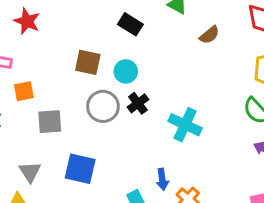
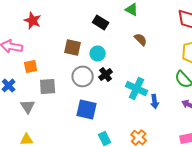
brown semicircle: (209, 35) -> (141, 39), moved, turned -96
blue square: (80, 169) -> (87, 109), moved
gray triangle: (30, 172) -> (28, 106), moved
blue arrow: (162, 179) -> (155, 101), moved

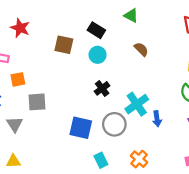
brown square: (73, 47) -> (64, 45), moved
cyan circle: (98, 53) -> (98, 55), moved
gray circle: (83, 76) -> (114, 124), moved
cyan cross: (137, 88) -> (137, 104), turned 30

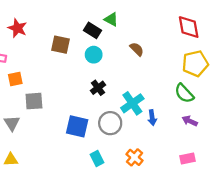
green triangle: (131, 16) -> (111, 19), moved

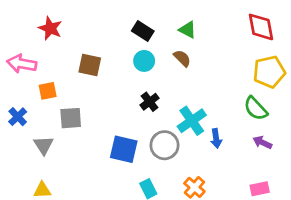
green triangle: (111, 19) -> (188, 30), moved
brown square: (60, 45) -> (90, 65), moved
brown semicircle: (137, 49) -> (182, 58), moved

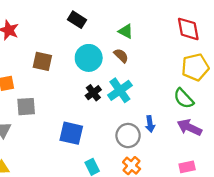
black rectangle: (143, 31) -> (77, 20), moved
cyan circle: (144, 61) -> (89, 58), size x1.5
cyan cross: (192, 121) -> (120, 90), moved
purple arrow: (262, 142) -> (189, 127), size x1.5
gray circle: (165, 145) -> (128, 136), moved

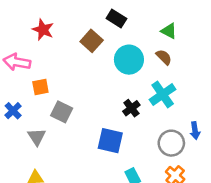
brown square: (42, 61) -> (92, 41), moved, turned 30
black cross: (93, 93) -> (131, 108), moved
gray square: (26, 107) -> (62, 112), turned 30

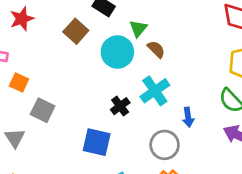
red star: (43, 30) -> (22, 19), turned 30
green triangle: (169, 31) -> (138, 28), moved, turned 42
orange square: (40, 87) -> (19, 83), turned 35
blue arrow: (195, 131) -> (188, 117), moved

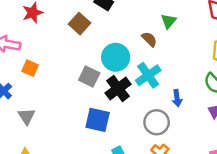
green triangle: (138, 28) -> (169, 21), moved
cyan circle: (117, 52) -> (116, 57), moved
black cross: (120, 106) -> (118, 89), size x1.5
gray square: (43, 110) -> (89, 77), moved

